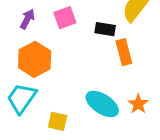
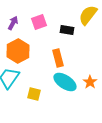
orange rectangle: (124, 52) -> (58, 58), moved

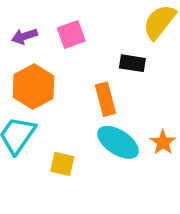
purple arrow: (13, 23) -> (25, 36), turned -136
black rectangle: (67, 30) -> (132, 63), moved

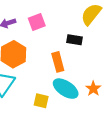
yellow square: (62, 164) -> (41, 101), moved

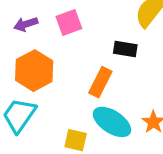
orange rectangle: (58, 62) -> (100, 82), turned 42

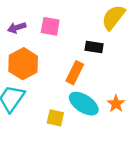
pink square: (69, 23) -> (50, 26), turned 30

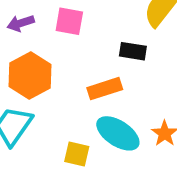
orange rectangle: (75, 73) -> (105, 89), turned 45

